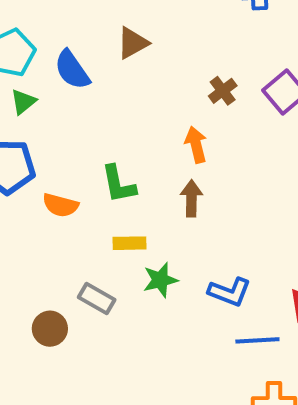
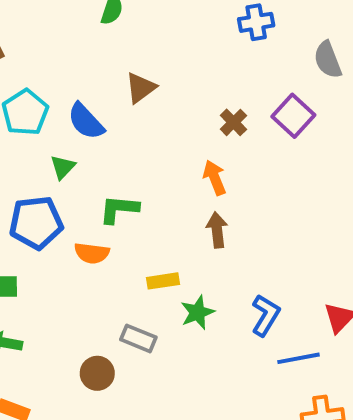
green triangle: (23, 102) -> (63, 167), moved
green L-shape: (118, 184) -> (119, 209), moved, turned 114
blue L-shape: (230, 292) -> (266, 315), turned -72

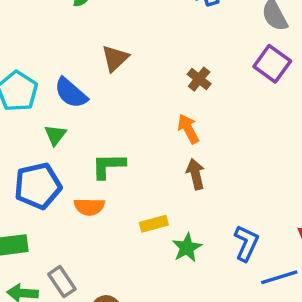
purple square: (293, 116) -> (272, 64), moved
gray rectangle: (138, 338) -> (62, 282), moved, turned 40

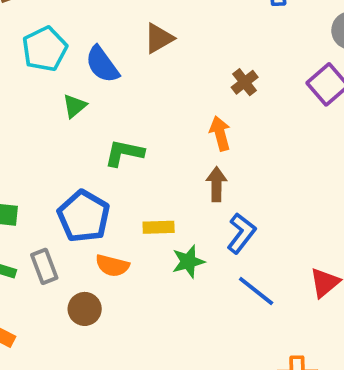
blue pentagon: (38, 186) -> (84, 216), moved, turned 30
orange semicircle: (89, 207) -> (112, 266), moved
blue L-shape: (246, 243) -> (241, 233), moved
blue line: (279, 277) -> (256, 291), moved, turned 42

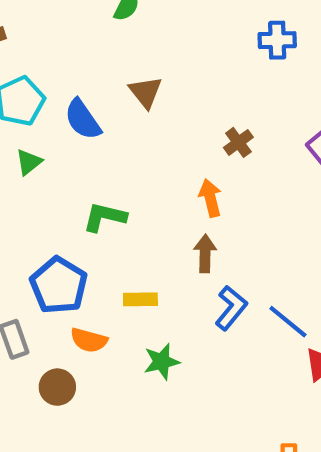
brown triangle: (159, 38) -> (146, 92), turned -40
green triangle: (75, 106) -> (29, 162), moved
green star: (188, 262) -> (162, 362), moved
blue line: (256, 291) -> (288, 322), moved

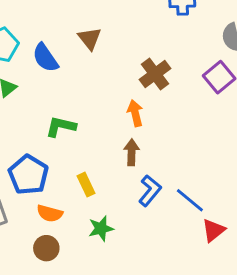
brown cross: (238, 142) -> (155, 74), size x1.5
yellow rectangle: (140, 299) -> (86, 185), turned 65
brown circle: (57, 387) -> (46, 248), moved

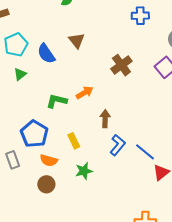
orange arrow: (135, 113) -> (85, 93), moved, turned 72

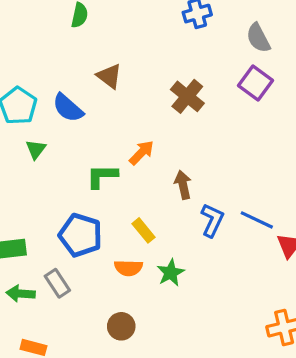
orange semicircle: (49, 160) -> (128, 268), moved
brown circle: (46, 184) -> (121, 326), moved

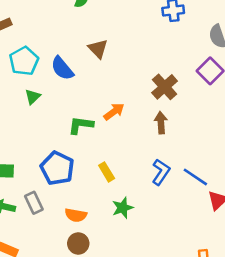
brown cross: (187, 96) -> (165, 87), moved
brown arrow: (183, 185) -> (161, 123), moved
orange semicircle: (128, 268) -> (76, 215), moved

